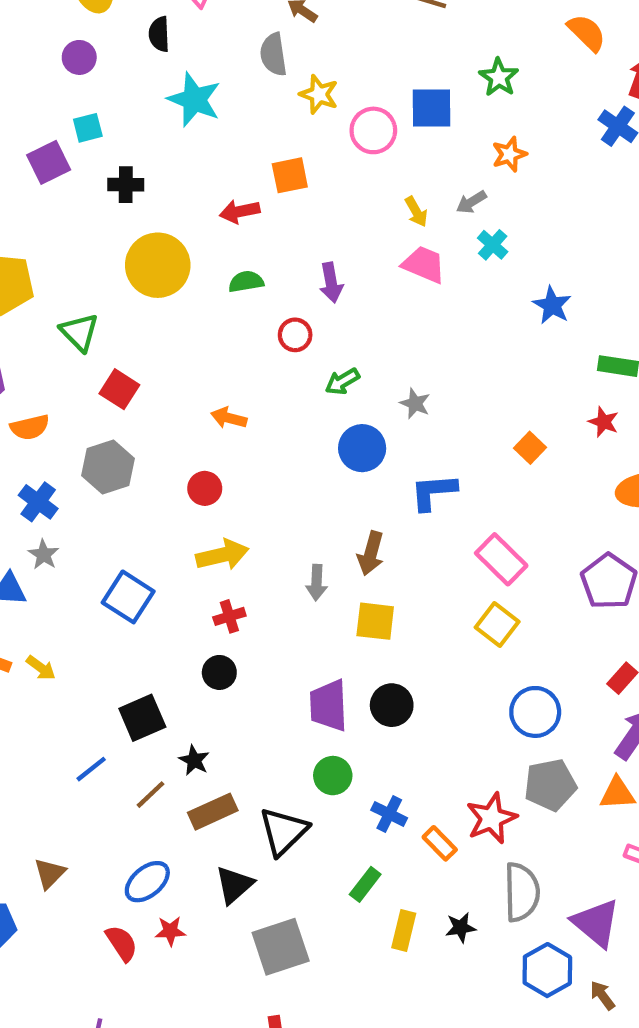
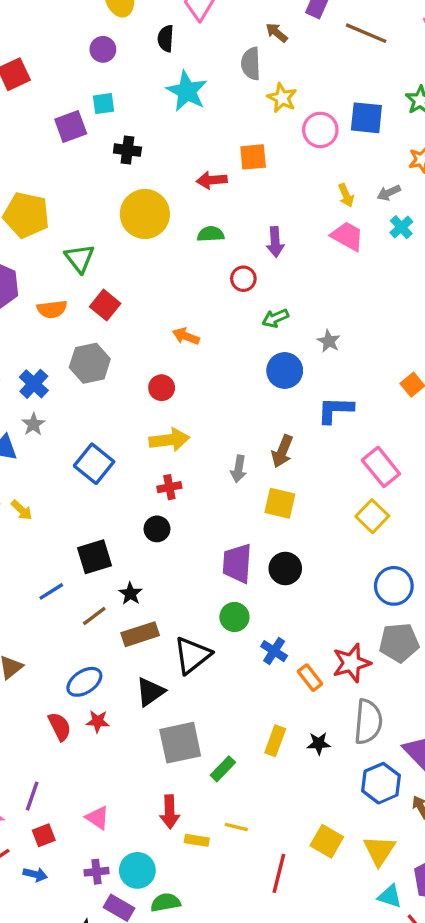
orange semicircle: (30, 427) -> (52, 309), moved
green rectangle: (365, 884) -> (223, 769), moved

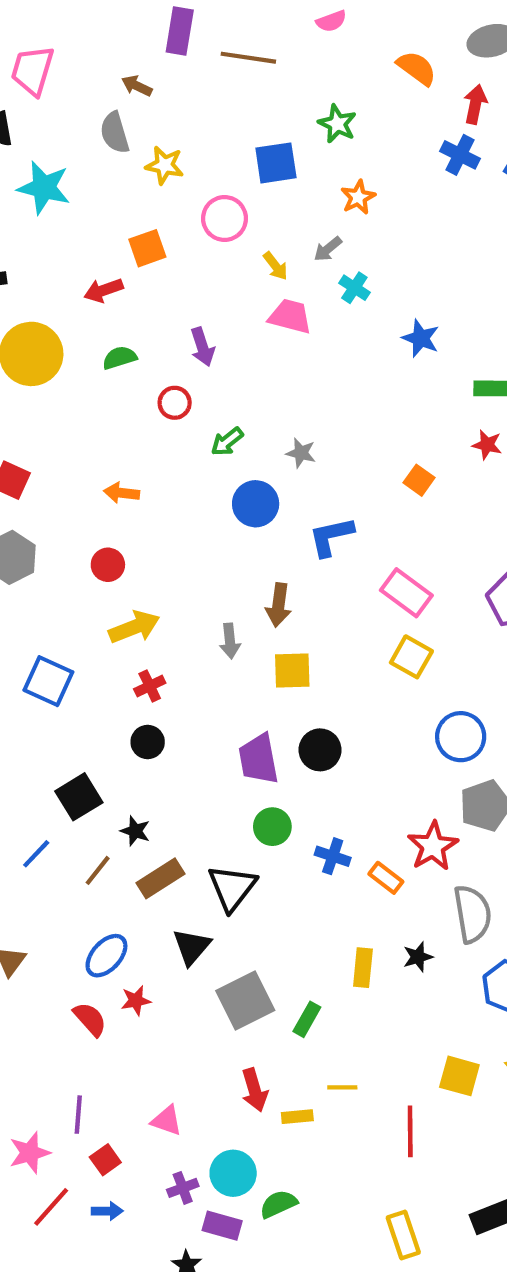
pink circle: (320, 130) -> (225, 218), moved

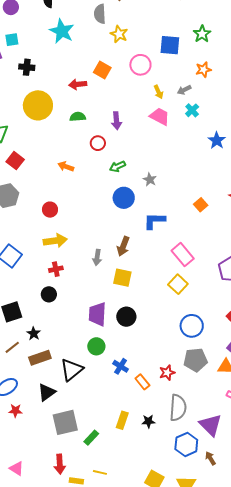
orange square: (147, 248) -> (102, 70), turned 36
orange arrow: (122, 493) -> (66, 166), moved
red star: (433, 846) -> (167, 373), size x0.7

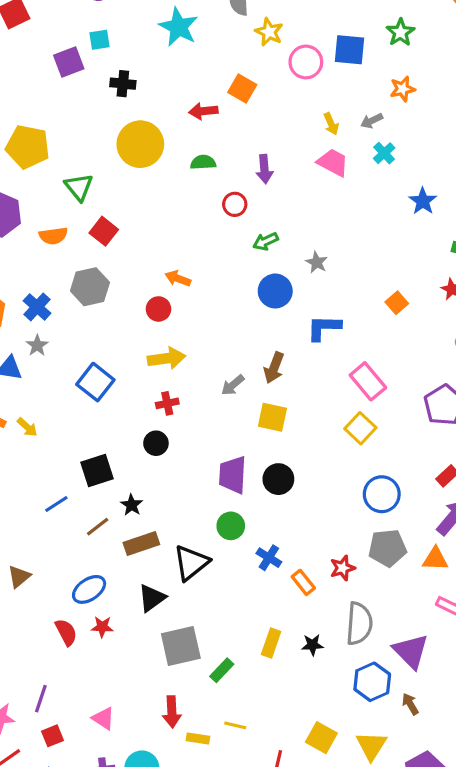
pink circle: (140, 65) -> (306, 62), moved
orange arrow: (66, 166) -> (178, 278), moved
gray arrow: (97, 257) -> (233, 385), turned 42

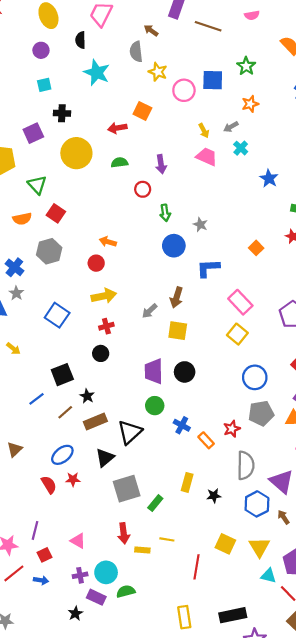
purple square: (69, 62) -> (33, 133), moved
green arrow: (266, 241) -> (165, 213), turned -70
black star: (312, 645) -> (214, 496), moved

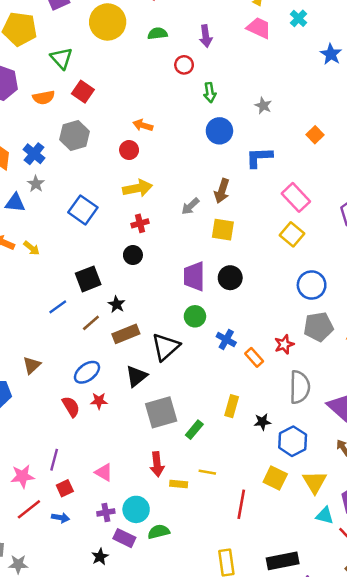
gray star: (200, 225) -> (263, 106), moved
blue hexagon: (257, 504) -> (293, 441), moved

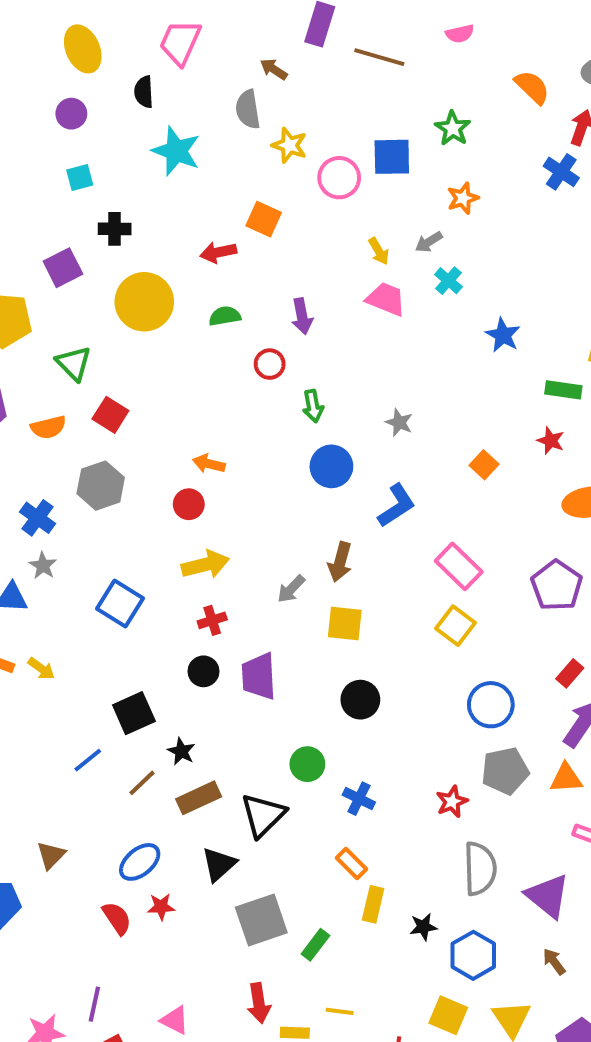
blue L-shape: (259, 157) -> (397, 506), turned 152
purple trapezoid: (194, 276) -> (259, 676), moved
orange rectangle: (254, 357) -> (352, 864), moved

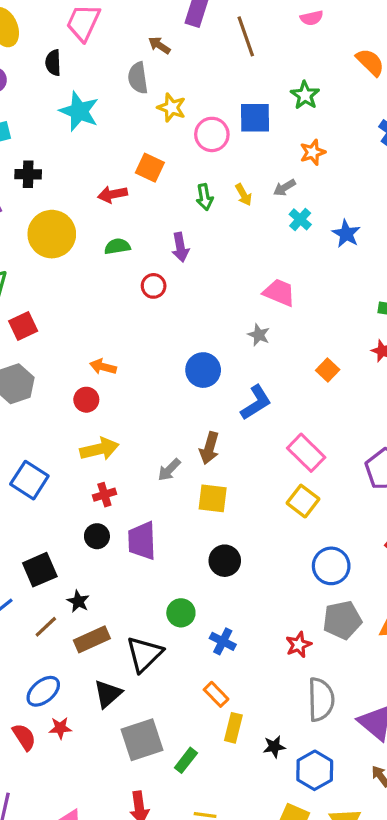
brown line: (379, 57) -> (246, 36), turned 54
pink trapezoid: (386, 299) -> (279, 292), moved
blue star: (503, 335) -> (346, 234), moved
green arrow: (313, 406) -> (205, 197), moved
red square: (110, 415) -> (23, 326), turned 32

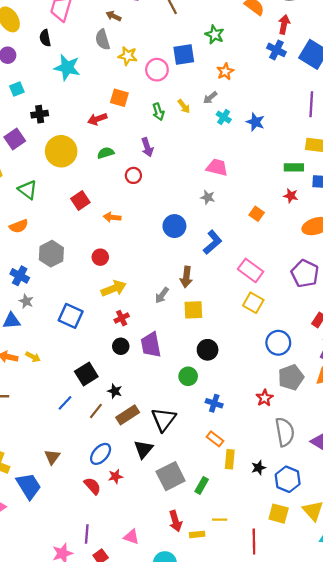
red square: (23, 326) -> (80, 200), moved
orange arrow: (103, 367) -> (112, 217), moved
green circle: (181, 613) -> (188, 376), moved

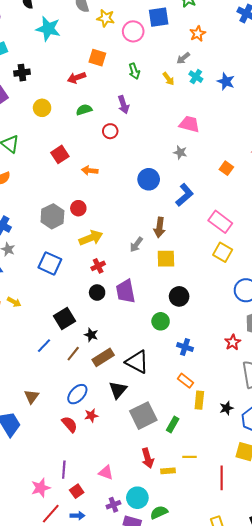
yellow arrow: (184, 106) -> (168, 79), moved
yellow circle: (61, 151) -> (42, 108), size x0.6
gray hexagon: (51, 254) -> (52, 216), moved
black triangle: (164, 419) -> (137, 362), turned -40

